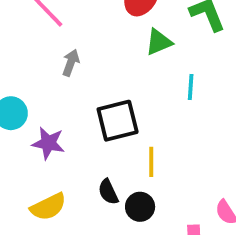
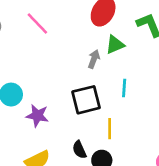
gray arrow: (71, 63) -> (94, 59), moved
cyan line: (191, 87) -> (124, 88), moved

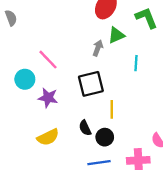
pink line: (37, 24) -> (48, 60), moved
cyan line: (124, 88) -> (136, 63), moved

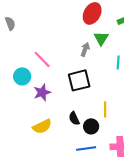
green triangle: (116, 35) -> (101, 38), turned -35
purple star: (48, 98) -> (42, 92), turned -30
yellow line: (112, 109) -> (105, 109), moved

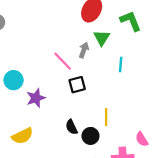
pink line: (42, 59) -> (63, 61), moved
black square: (79, 80) -> (77, 85), size x0.7
yellow semicircle: (42, 126) -> (22, 136), moved

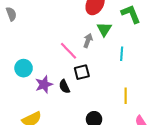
yellow line: (106, 117) -> (126, 96), moved
black semicircle: (72, 127) -> (64, 87), moved

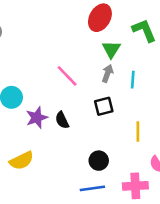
gray arrow: (88, 41) -> (108, 73), moved
black square: (82, 72) -> (104, 106), moved

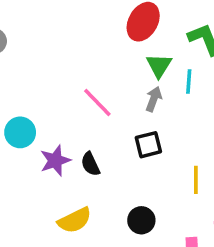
cyan line: (133, 80) -> (189, 81), moved
yellow semicircle: (22, 161) -> (75, 220), moved

